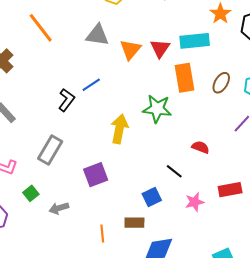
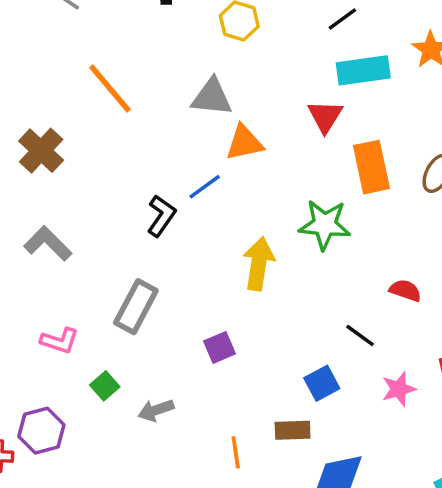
cyan rectangle: (195, 41) -> (363, 70), moved
orange triangle: (130, 50) -> (244, 143), moved, turned 40
purple square: (96, 175) -> (220, 347), size x0.7

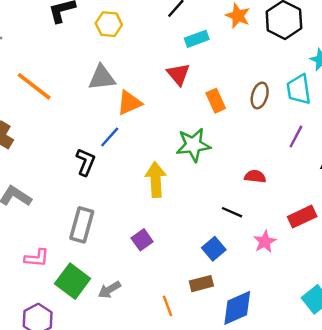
cyan rectangle: (363, 70) -> (197, 39), size x0.7
orange rectangle: (371, 167) -> (216, 101), size x0.7
green square: (105, 386) -> (73, 281), size x1.8

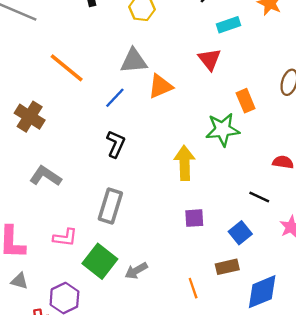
orange rectangle: (216, 101) -> (246, 101), moved
blue line: (110, 137) -> (115, 98), moved
purple square: (142, 240) -> (194, 218), moved, turned 30

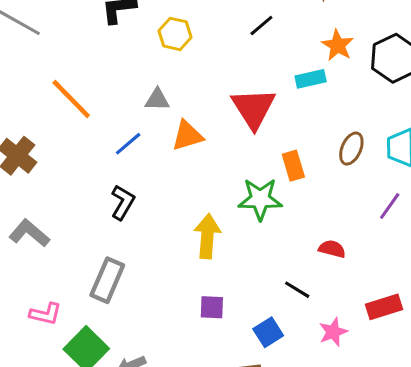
cyan rectangle: (228, 25) -> (311, 79), moved
red triangle: (210, 59) -> (253, 108), size x1.5
gray triangle: (134, 61) -> (157, 100), size x0.7

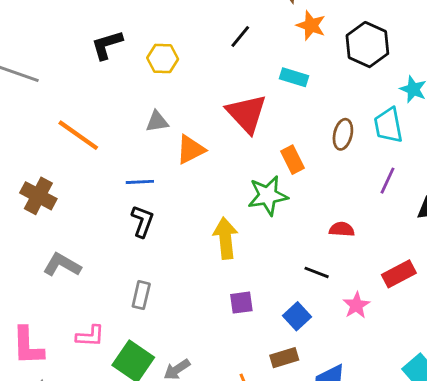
orange star: (338, 45) -> (311, 25), moved
cyan rectangle: (311, 79) -> (294, 77), turned 40
blue line: (128, 144) -> (140, 182), moved, turned 48
gray rectangle: (107, 280) -> (141, 295), size x0.7

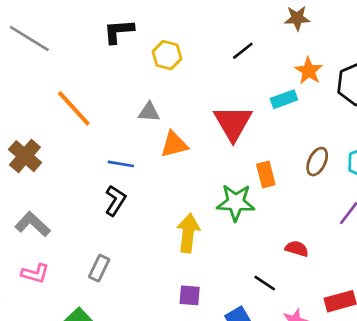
orange star: (311, 25) -> (309, 71), moved
cyan rectangle: (294, 77) -> (284, 99), turned -50
pink L-shape: (90, 336) -> (35, 273), moved

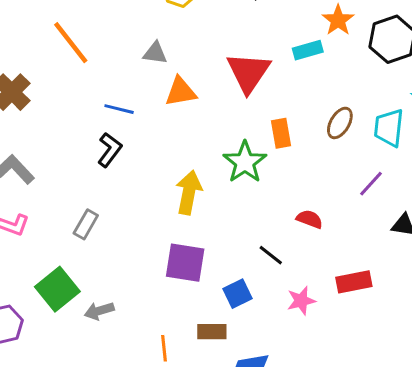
green star: (236, 203) -> (245, 162), turned 30
purple square: (190, 295) -> (185, 263), size x1.6

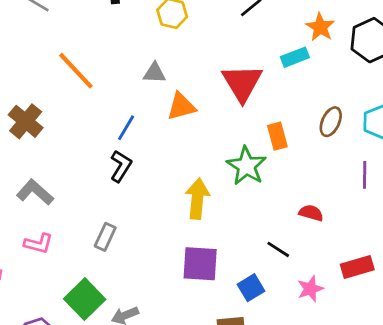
blue line: (119, 109) -> (126, 128), turned -68
purple line: (371, 184) -> (365, 175), turned -36

